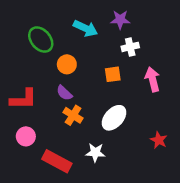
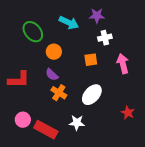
pink circle: (26, 136) -> (23, 120), moved

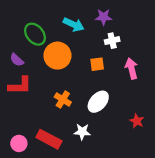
orange circle: (54, 52) -> (57, 56), size x1.6
purple semicircle: (52, 75) -> (17, 60), moved
pink circle: (23, 120) -> (19, 143), moved

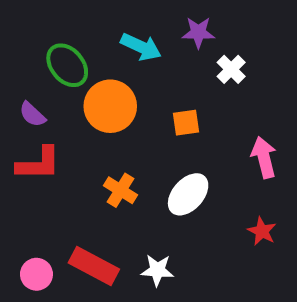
white cross: (112, 41) -> (231, 69), moved, turned -32
pink arrow: (131, 68) -> (264, 157), moved
white star: (82, 132) -> (157, 270), moved

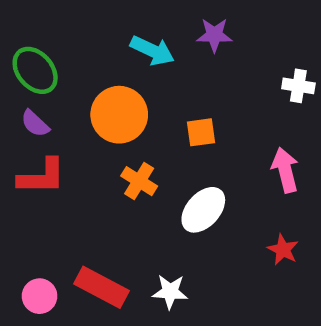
green ellipse: (67, 65) -> (35, 70), moved
white cross: (231, 69) -> (298, 86), moved, turned -36
orange cross: (120, 190) -> (139, 181), moved

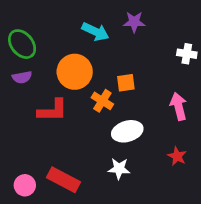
purple semicircle: (35, 123) -> (22, 77), turned -54
red L-shape: (42, 177) -> (52, 111), moved
orange cross: (139, 181) -> (102, 101), moved
white ellipse: (203, 210) -> (127, 131), turned 32
white star: (170, 292) -> (119, 169), moved

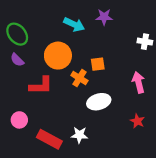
purple semicircle: (22, 77) -> (17, 60), turned 56
white star: (119, 169) -> (79, 135), moved
pink circle: (25, 185) -> (19, 120), moved

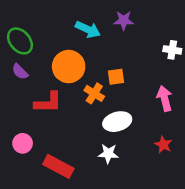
white star: (79, 135) -> (108, 154), moved

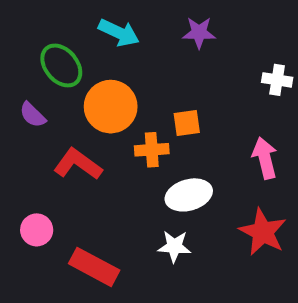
cyan arrow: (88, 29) -> (119, 33), moved
green ellipse: (20, 41) -> (61, 65), moved
orange cross: (94, 93) -> (152, 150), turned -36
red L-shape: (48, 102) -> (78, 164), turned -144
red star: (163, 145) -> (263, 232), size x1.6

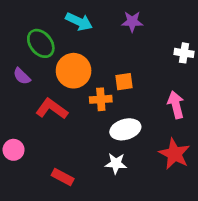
pink circle: (37, 230) -> (14, 150), moved
red rectangle: (94, 267) -> (63, 177), size x0.7

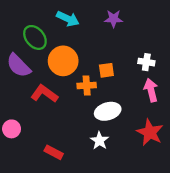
white cross: (184, 53) -> (146, 62), moved
purple semicircle: (22, 76) -> (19, 66), size x1.6
white star: (116, 163) -> (99, 141), turned 30

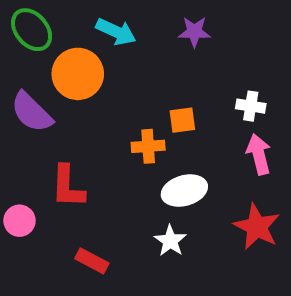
green ellipse: (35, 37) -> (32, 30), moved
orange circle: (63, 61) -> (78, 74), moved
red L-shape: (44, 94) -> (68, 187), moved, turned -124

